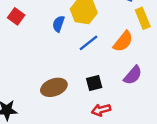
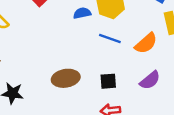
blue semicircle: (58, 24) -> (82, 13), turned 49
blue line: (89, 43) -> (110, 38), turned 48

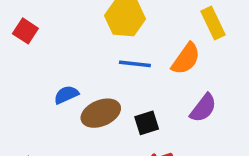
blue semicircle: (82, 13) -> (66, 95), moved
brown ellipse: (66, 78) -> (101, 113), moved

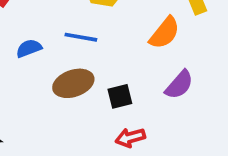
blue line: (135, 64) -> (81, 37), moved
blue semicircle: (66, 95) -> (29, 48), moved

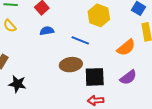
blue semicircle: (29, 48) -> (47, 31), moved
black square: (120, 96) -> (95, 77), size x1.5

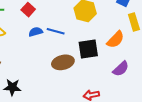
blue line: (80, 40) -> (56, 31), moved
black square: (95, 77) -> (88, 49), moved

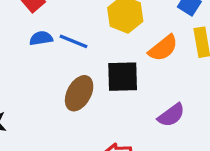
orange semicircle: (115, 40) -> (163, 48), moved
brown ellipse: (63, 62) -> (79, 93), turned -55

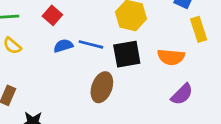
orange semicircle: (163, 48) -> (171, 57), moved, turned 52
black square: (123, 77) -> (127, 54), moved

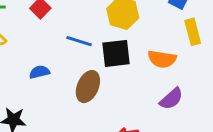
blue semicircle: (63, 46) -> (39, 72), moved

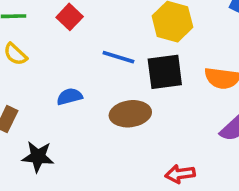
brown ellipse: (88, 87) -> (130, 114), turned 60

